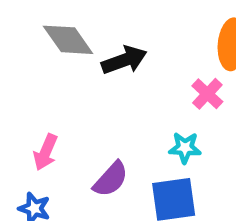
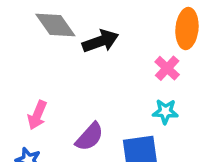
cyan star: (185, 148) -> (165, 112), moved

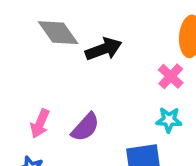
purple semicircle: (90, 137) -> (85, 127), moved

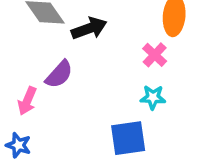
purple semicircle: (85, 127) -> (59, 74), moved

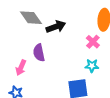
purple semicircle: (59, 74) -> (39, 53), turned 126

